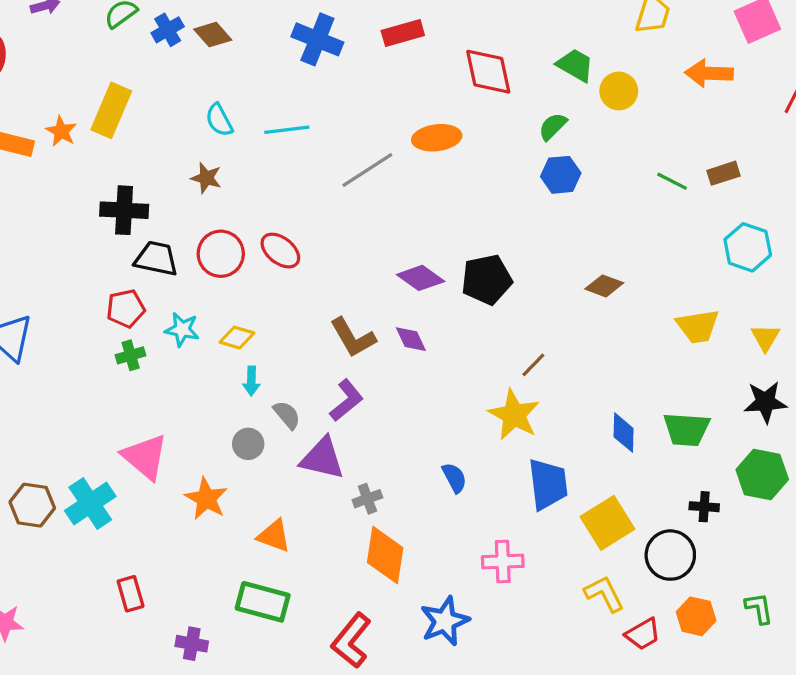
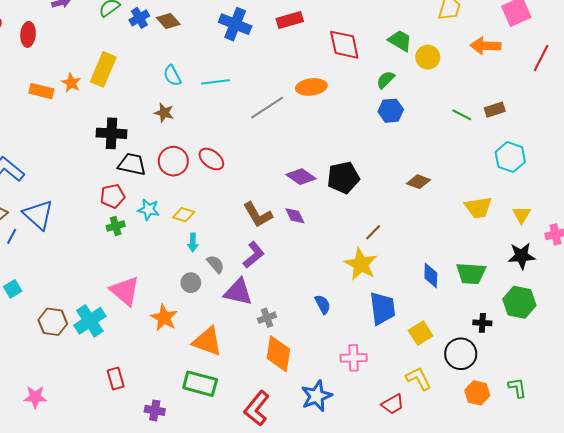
yellow square: (607, 523) -> (421, 333), size x0.7
orange triangle: (274, 536) -> (207, 341), size x1.4
red trapezoid: (643, 634) -> (393, 404), moved

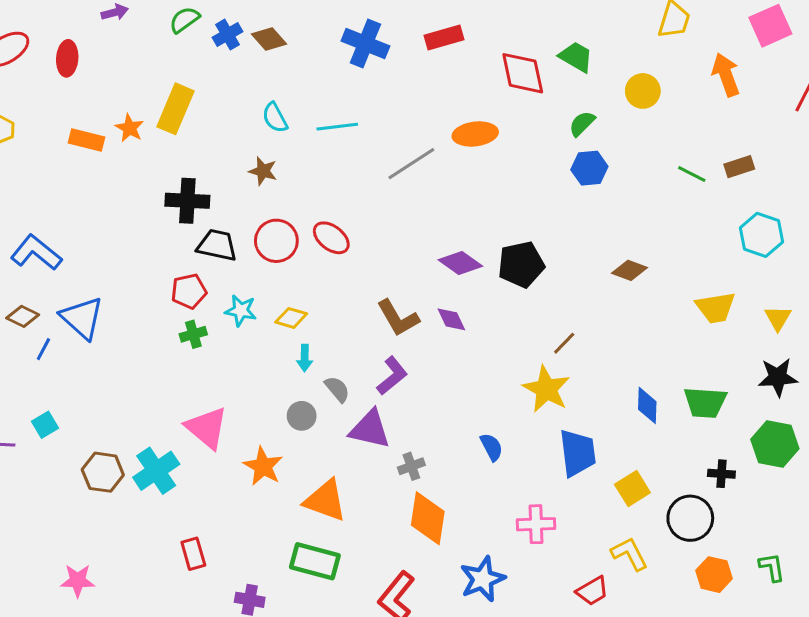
green trapezoid: (400, 41) -> (576, 57), moved
orange arrow: (485, 46) -> (726, 75), turned 68

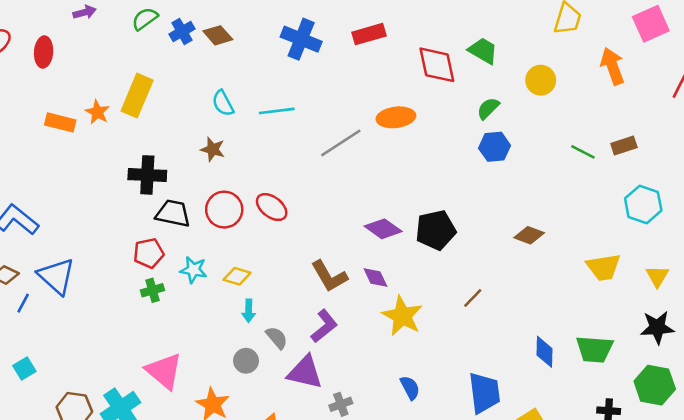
yellow star: (546, 389) -> (402, 316), moved

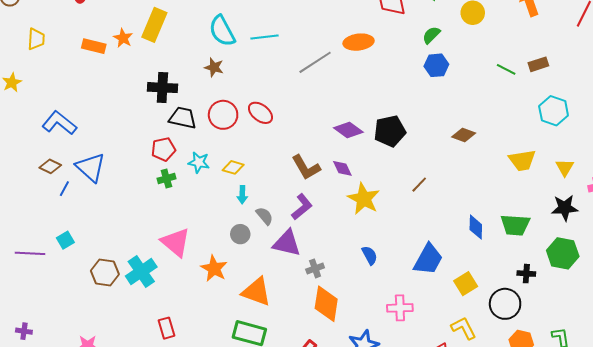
cyan semicircle: (223, 103) -> (222, 31), size x1.5
blue trapezoid: (484, 393) -> (428, 259), turned 36

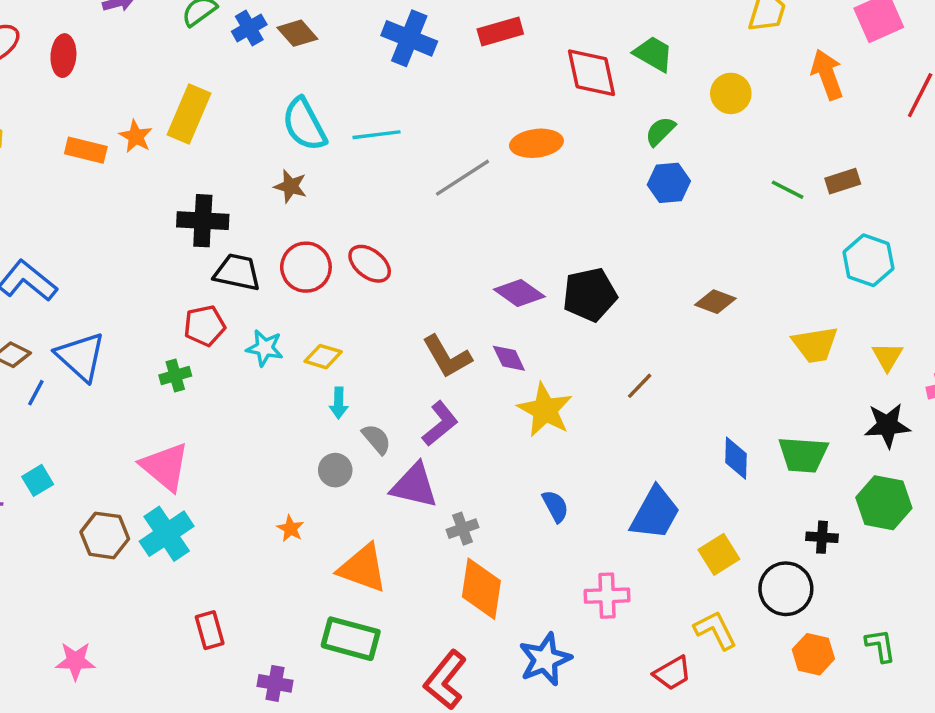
green cross: (166, 179) -> (175, 375), moved
pink triangle: (176, 242) -> (165, 467), moved
orange star: (214, 268) -> (290, 529), size x0.6

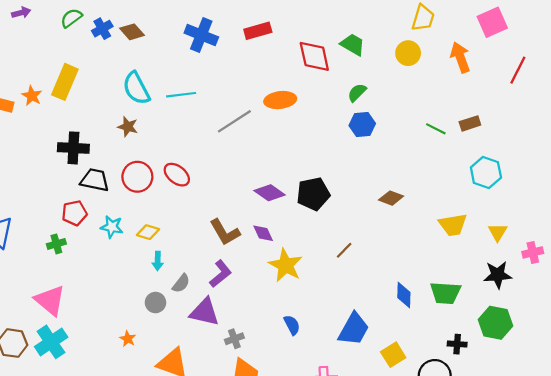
yellow circle: (731, 93) -> (408, 53), moved
gray semicircle: (376, 439) -> (181, 283), turned 78

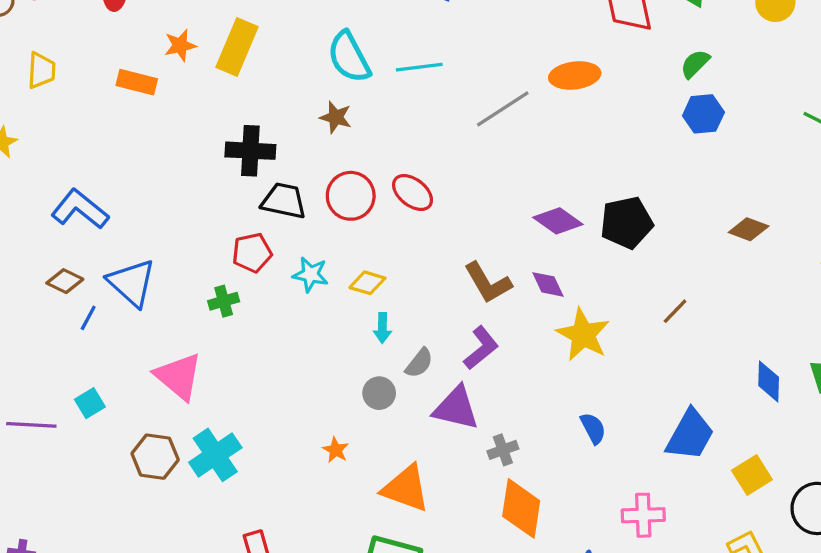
orange star: (32, 96) -> (180, 45), moved, turned 30
pink triangle: (50, 300) -> (178, 376), moved

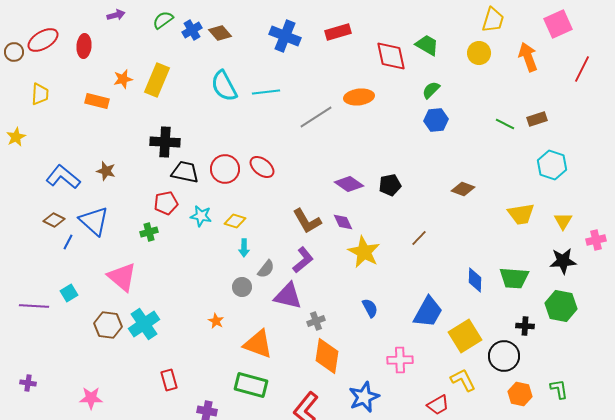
brown star: (336, 117) -> (106, 171), moved
black pentagon: (627, 223) -> (390, 185), size x0.7
yellow square: (752, 475) -> (465, 336), size x1.4

